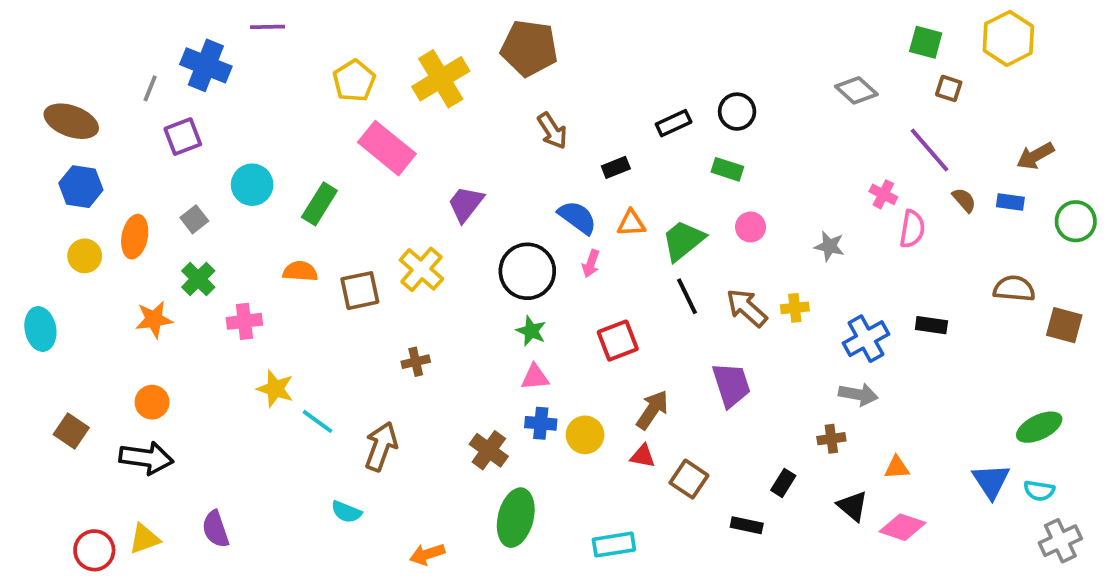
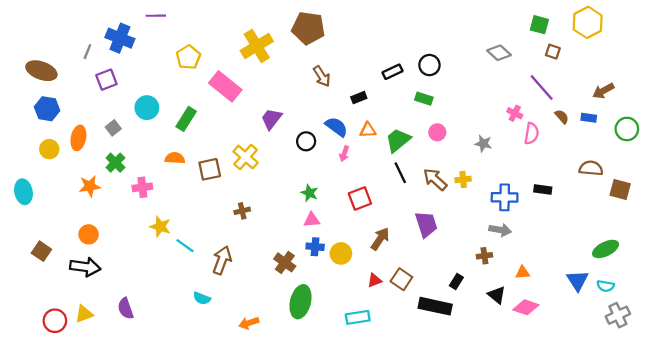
yellow pentagon: (354, 81) -> (188, 57), moved
black circle: (527, 271) -> (306, 141), moved, size x0.6
blue cross: (866, 339) -> (505, 197), turned 30
red triangle: (643, 456) -> (375, 280), moved, turned -32
black rectangle: (747, 525) -> (435, 306), size x1.8

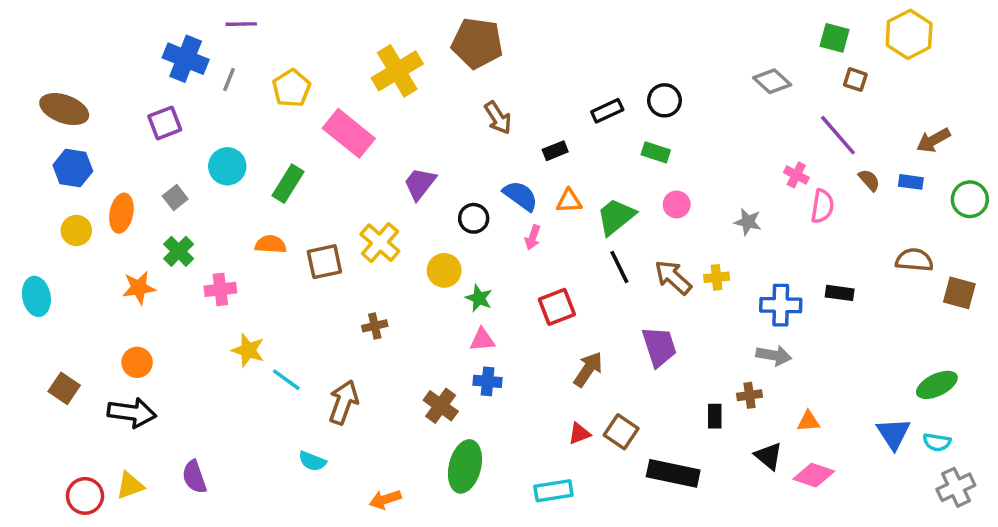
gray line: (87, 52) -> (229, 80), moved
yellow circle: (341, 253) -> (444, 270), moved
black rectangle: (456, 281) -> (715, 416), moved, turned -32

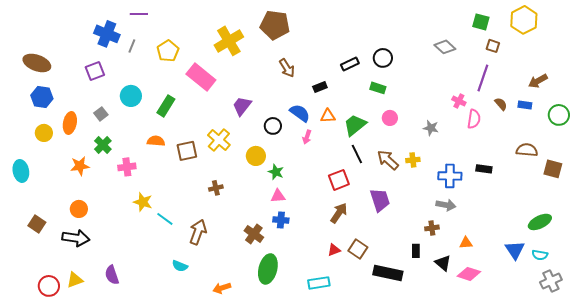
purple line: (838, 135) -> (483, 78), turned 60
red square: (557, 307) -> (339, 180), moved
black rectangle: (715, 416) -> (416, 251), moved

